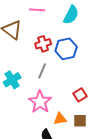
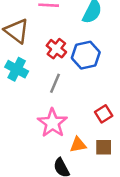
red cross: (43, 44) -> (56, 49), turned -35
cyan cross: (12, 80) -> (17, 69), moved, turned -30

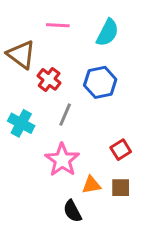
red cross: (56, 49) -> (49, 79), moved
cyan cross: (17, 69) -> (21, 123), moved

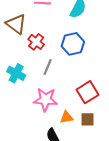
red square: (121, 150) -> (88, 92), size x1.5
pink star: (62, 160) -> (46, 100), turned -30

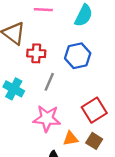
red cross: (36, 42) -> (36, 53), turned -35
brown square: (88, 119) -> (94, 141), turned 32

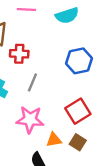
cyan semicircle: (84, 16) -> (67, 15), turned 45
blue hexagon: (78, 56) -> (79, 61), moved

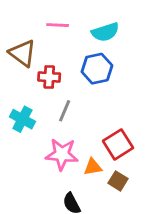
blue hexagon: (79, 61) -> (97, 69), moved
orange triangle: (54, 140) -> (93, 167), moved

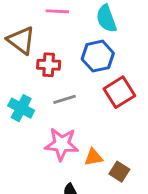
cyan semicircle: (105, 32) -> (106, 19), turned 88
gray line: (65, 111) -> (65, 99), turned 50
red square: (118, 144) -> (119, 92), moved

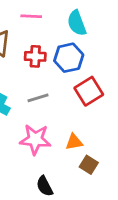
red cross: (49, 65) -> (35, 56), moved
orange triangle: (93, 157) -> (74, 142), moved

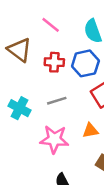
pink line: (31, 16) -> (51, 25), turned 36
orange triangle: (74, 142) -> (90, 131), moved

